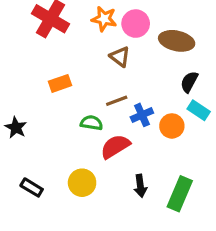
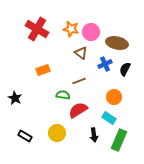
cyan rectangle: (199, 110) -> (109, 118), moved
blue cross: (142, 115) -> (105, 64), moved

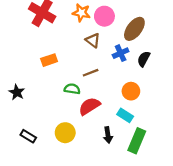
brown ellipse: (117, 43) -> (134, 29), turned -65

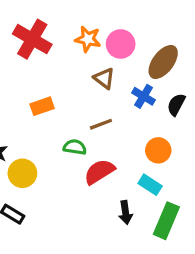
blue cross: (121, 53) -> (144, 96), turned -35
yellow circle: (65, 133) -> (22, 173), moved

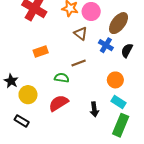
red semicircle: (99, 172) -> (59, 103), moved
cyan rectangle: (150, 185) -> (119, 102), moved
black arrow: (126, 213) -> (94, 109), moved

